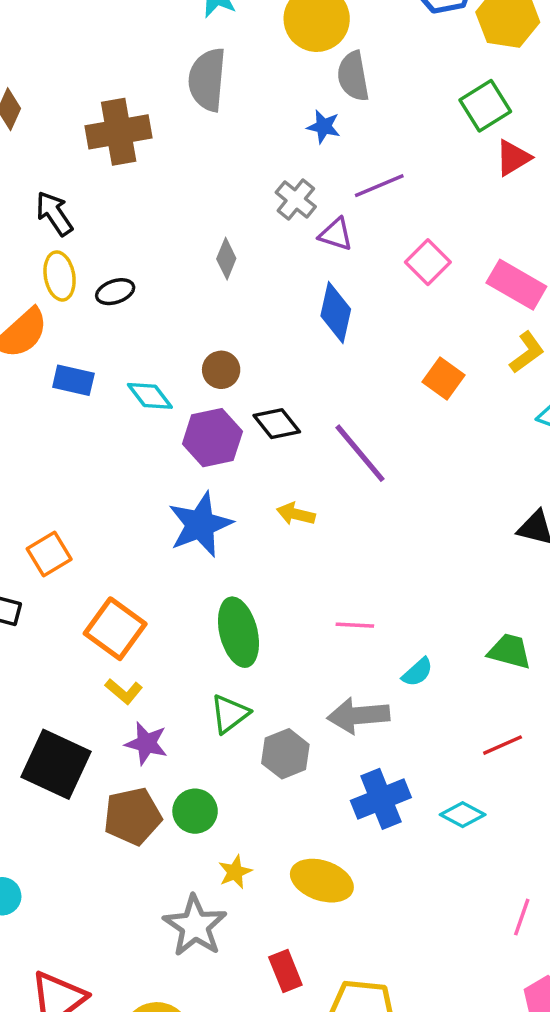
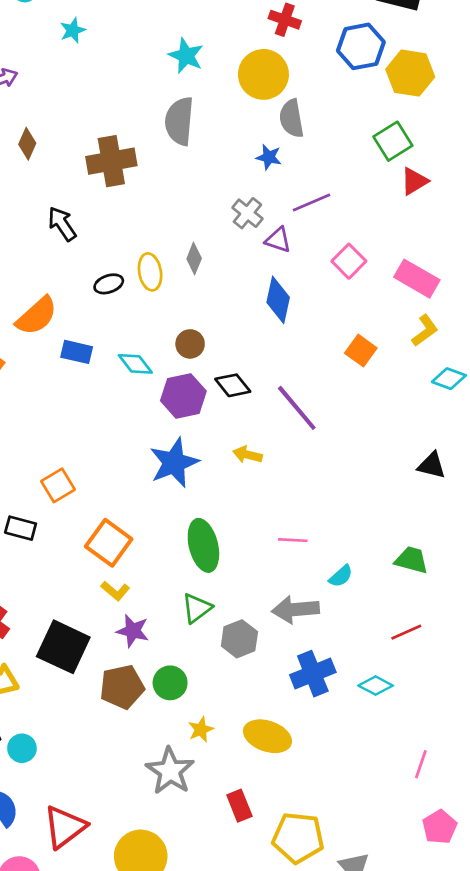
yellow ellipse: (60, 276) -> (150, 272), moved

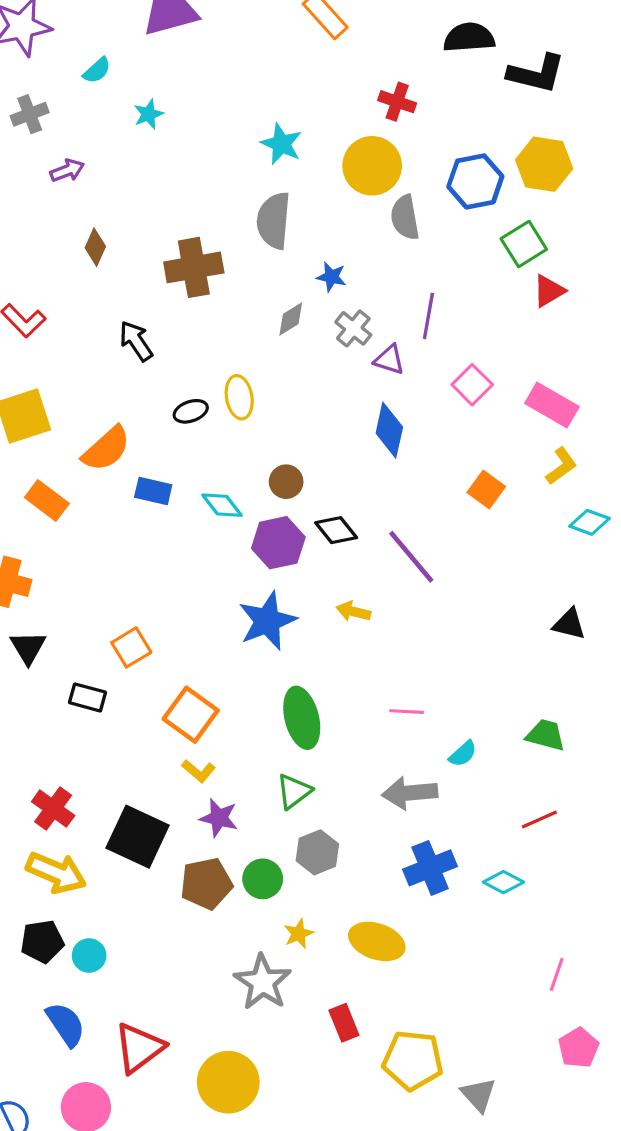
blue hexagon: (361, 46) -> (475, 181), moved
blue star: (269, 157) -> (331, 277), moved
purple line: (311, 203) -> (428, 316), turned -57
gray diamond: (194, 259) -> (291, 319), moved, turned 36
gray hexagon: (239, 639) -> (317, 852), moved

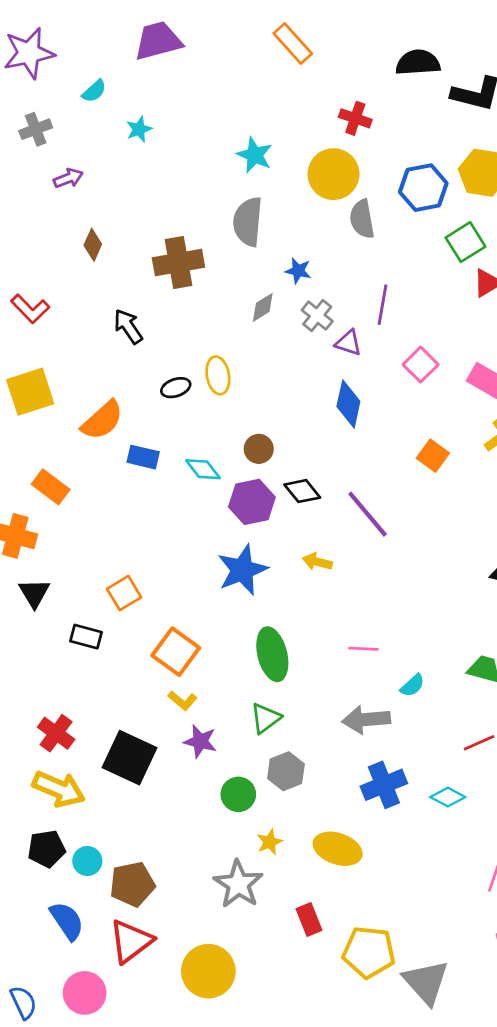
orange rectangle: (47, 500) -> (51, 487), moved
brown pentagon: (206, 884) -> (132, 884), moved
gray triangle: (478, 1095) -> (426, 982), size x1.5

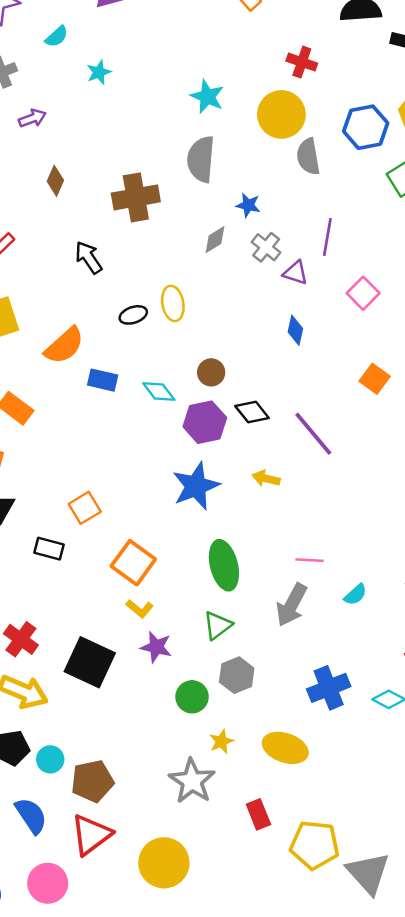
blue diamond: (348, 404) -> (295, 330), size x0.7
gray arrow: (366, 720) -> (292, 605), moved, turned -57

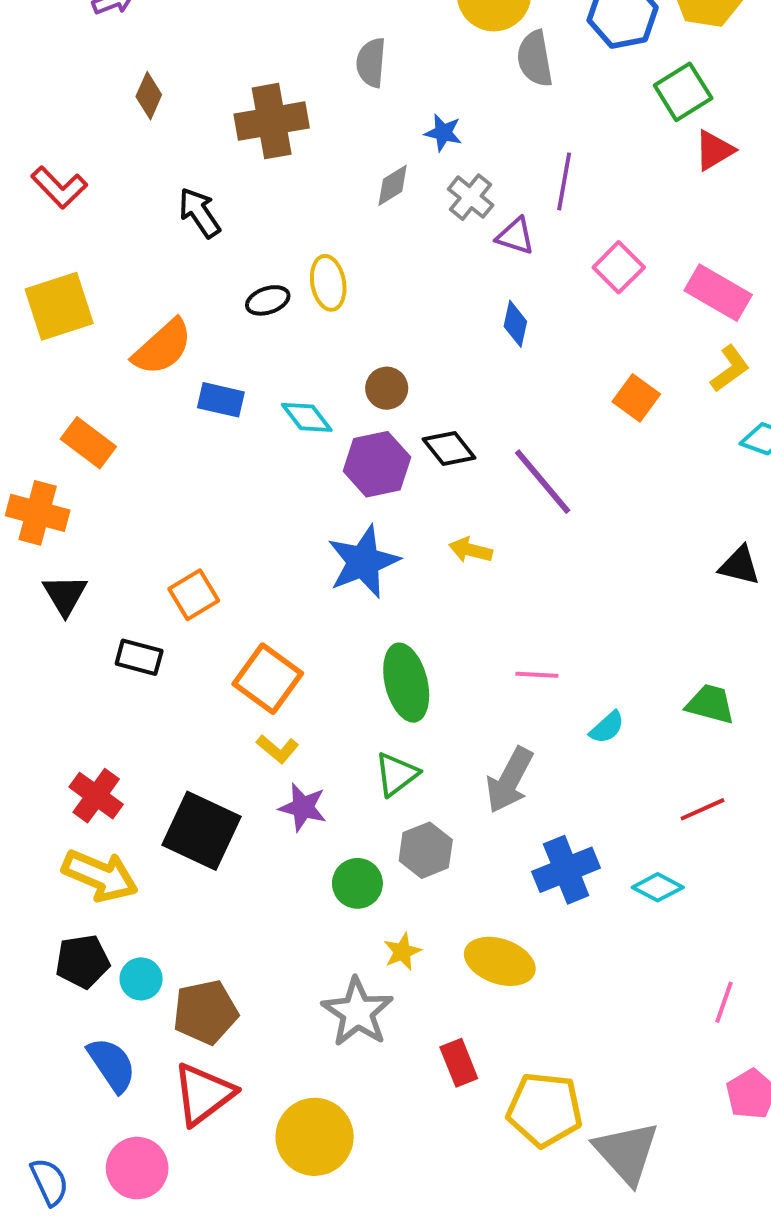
gray semicircle: (201, 159) -> (371, 63), size x0.7
gray arrow: (292, 605) -> (510, 780), moved

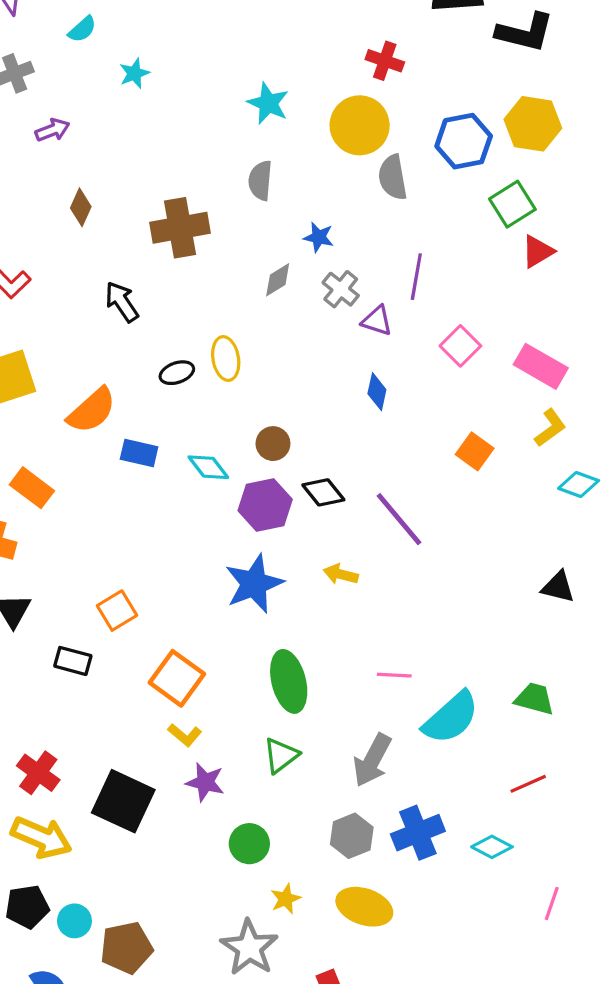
cyan semicircle: (607, 727) -> (451, 718), size x2.0
gray hexagon: (426, 850) -> (352, 836), moved
pink line: (724, 1002) -> (552, 904), moved

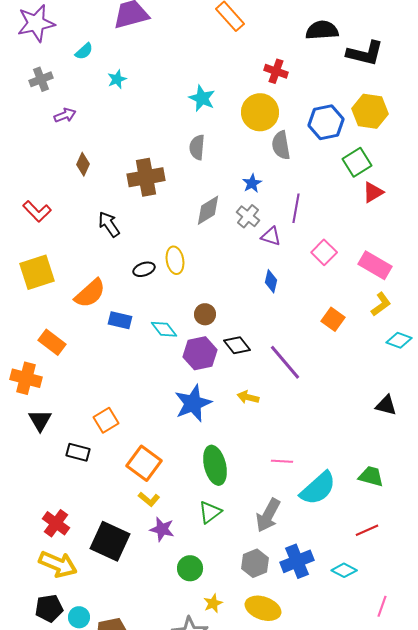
blue star: (319, 237) -> (252, 183), moved, turned 30
gray diamond: (278, 280) -> (208, 210), size x1.4

